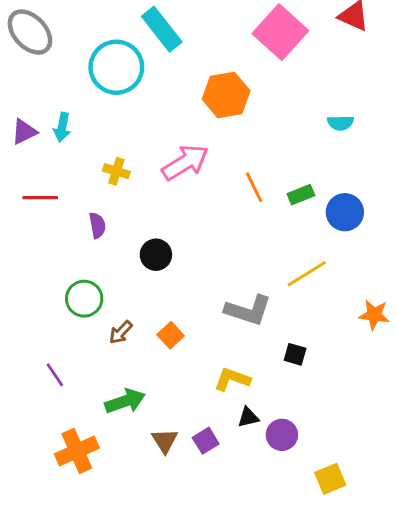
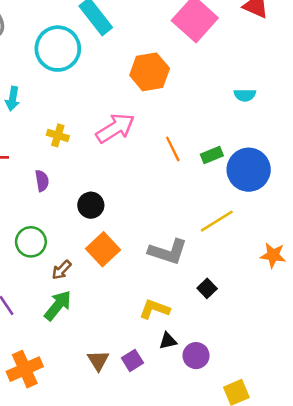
blue circle: (345, 212) -> (249, 170), size x1.4
orange square: (171, 335) -> (103, 249), moved, size x1.5
black square: (295, 354) -> (207, 288), turned 30
green arrow: (125, 401) -> (58, 305), moved, turned -32

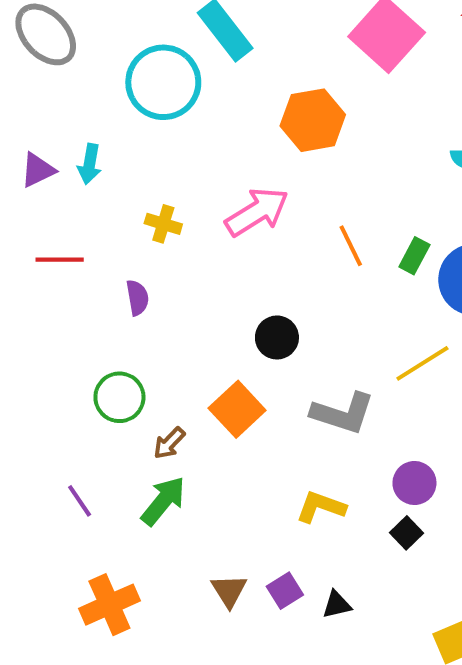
green rectangle: (212, 155) -> (414, 256), turned -40
black circle: (91, 205) -> (277, 337), moved
black square: (207, 288) -> (406, 533), moved
black triangle: (168, 341) -> (337, 605), moved
purple circle: (196, 356) -> (414, 483), moved

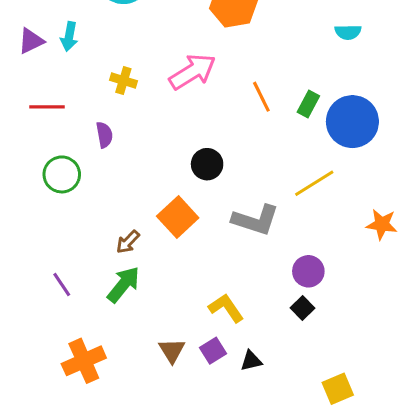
green circle: (119, 397) -> (62, 174), moved
yellow L-shape: (321, 507) -> (226, 308), moved, turned 36

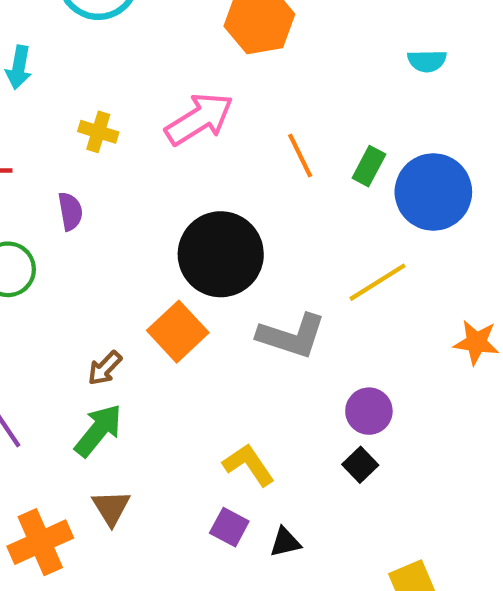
black circle: (207, 164) -> (221, 254), size x1.8
brown triangle: (172, 351) -> (111, 508), moved
purple square: (213, 351) -> (229, 527), turned -30

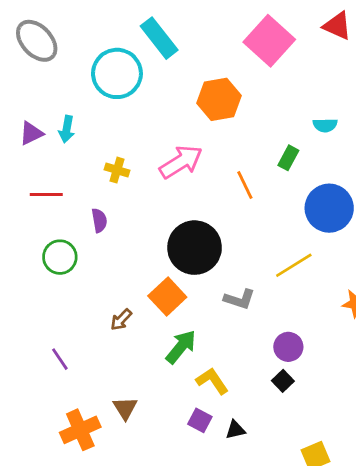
green rectangle: (369, 166) -> (288, 158), moved
gray L-shape: (292, 336) -> (239, 299), size x0.7
green arrow: (98, 430) -> (181, 347), moved

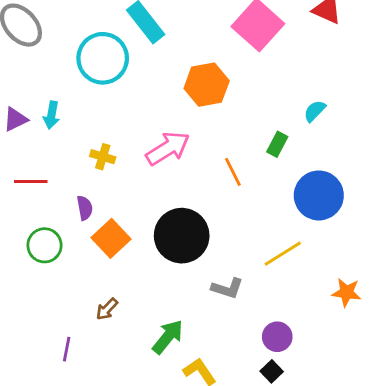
cyan semicircle: (325, 125) -> (315, 111), turned 135
orange square: (167, 297) -> (111, 238), moved
purple line: (60, 359) -> (67, 349), moved, turned 45

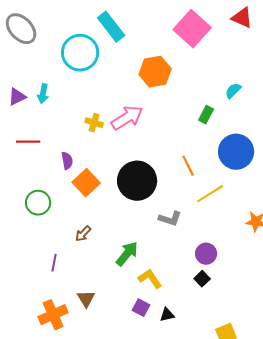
yellow cross: (103, 157) -> (94, 123), moved
orange line: (233, 172) -> (188, 166), moved
green circle: (45, 245) -> (38, 203), moved

